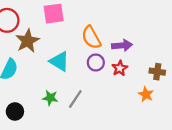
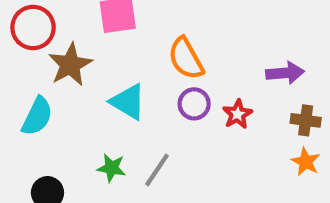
purple arrow: (122, 45) -> (285, 73), moved
orange star: (146, 94) -> (306, 162), moved

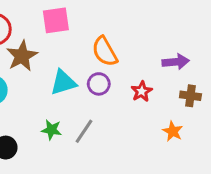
cyan triangle: (128, 102) -> (63, 82), turned -48
purple circle: (194, 104) -> (99, 84), moved
orange star: (306, 162) -> (173, 131), moved

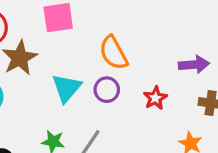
cyan triangle: (63, 82) -> (67, 88), turned -32

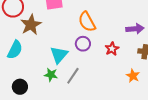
cyan triangle: (67, 88) -> (59, 55), moved

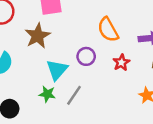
orange semicircle: (87, 22) -> (108, 30), moved
brown star: (31, 25) -> (38, 36), moved

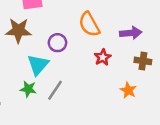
brown star: (38, 36) -> (18, 30), turned 30
purple circle: (86, 56) -> (57, 43), moved

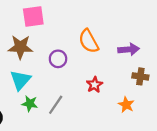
red star: (103, 57) -> (94, 85), moved
cyan triangle: (38, 65) -> (20, 80), moved

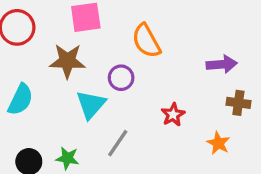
orange semicircle: (89, 41) -> (146, 41), moved
cyan triangle: (20, 80) -> (91, 105), moved
green star: (30, 104) -> (67, 158), moved

